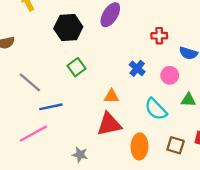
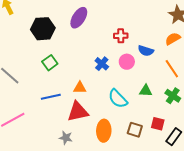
pink circle: (170, 75) -> (127, 62), moved
blue line: (51, 107) -> (51, 97), moved
gray star: (80, 155) -> (66, 138), moved

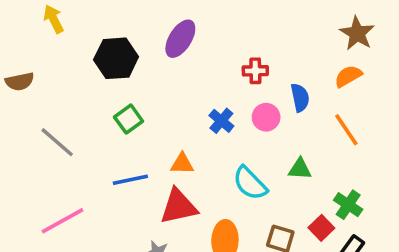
blue semicircle: (146, 51) -> (300, 98), turned -119
green cross: (173, 96) -> (348, 205), moved
red square: (158, 124) -> (321, 228), turned 32

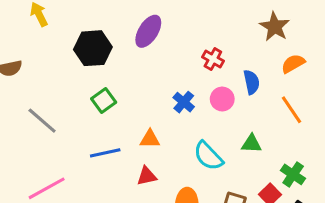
brown star: (357, 33) -> (275, 27), moved
red cross: (255, 71) -> (213, 59), turned 30
red triangle: (179, 207) -> (147, 176), size x0.6

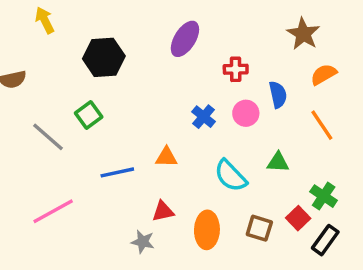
purple ellipse: (148, 31) -> (185, 39), moved
red cross: (213, 59) -> (236, 69), turned -30
green square: (104, 101) -> (89, 115), moved
red triangle: (147, 176) -> (163, 211), moved

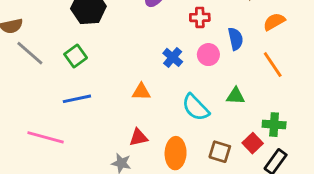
gray line: (48, 137) -> (30, 53), moved
blue line: (117, 172) -> (77, 99), moved
green cross: (324, 196) -> (274, 125), turned -30
pink line: (53, 211) -> (46, 137), turned 44

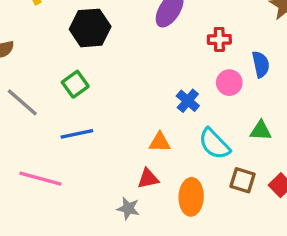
gray line: (30, 53) -> (22, 102), moved
blue cross: (173, 57) -> (188, 101), moved
orange triangle: (141, 92) -> (160, 142), moved
brown square: (220, 152) -> (242, 180), moved

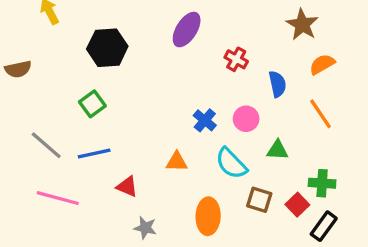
red cross: (219, 39) -> (236, 59), turned 30
pink circle: (229, 83) -> (246, 119), moved
gray line: (22, 102) -> (46, 145), moved
red triangle: (148, 179) -> (127, 186), moved, turned 35

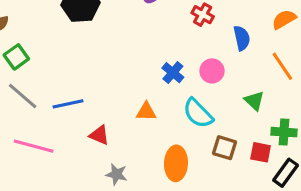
green square: (92, 104) -> (16, 57), moved
green triangle: (277, 150) -> (254, 101), moved, turned 40
red square: (297, 205) -> (261, 152), turned -35

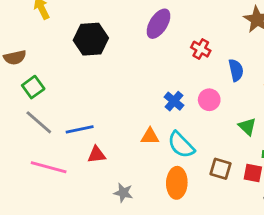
cyan semicircle: (198, 113) -> (181, 145), moved
red triangle: (99, 135) -> (97, 155), moved, turned -30

